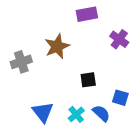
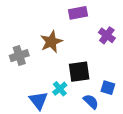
black square: (88, 80) -> (79, 72), size x1.5
cyan cross: (76, 114) -> (60, 89), moved

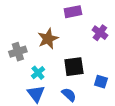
cyan cross: (60, 89) -> (38, 73), moved
blue semicircle: (91, 102) -> (69, 95), moved

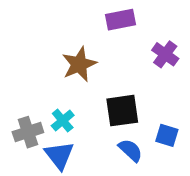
gray cross: (18, 52) -> (28, 132), moved
blue semicircle: (69, 95) -> (130, 150), moved

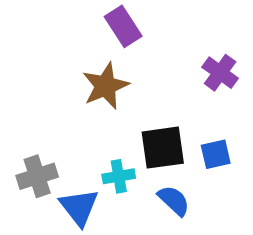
purple rectangle: (121, 20) -> (123, 26), moved, turned 68
cyan cross: (63, 121) -> (119, 176), moved, turned 30
blue square: (167, 135) -> (216, 154), moved, turned -30

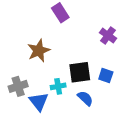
brown star: (105, 86) -> (39, 51), moved
blue square: (216, 154) -> (106, 76), turned 32

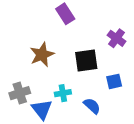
black square: (80, 72) -> (86, 60), moved
blue square: (106, 76) -> (114, 81), turned -32

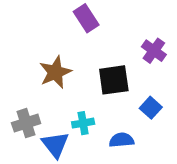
blue square: (114, 81) -> (151, 108), turned -35
blue semicircle: (92, 106) -> (122, 140), turned -48

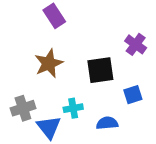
purple rectangle: (86, 18) -> (54, 16), moved
blue square: (151, 108) -> (133, 95), turned 30

